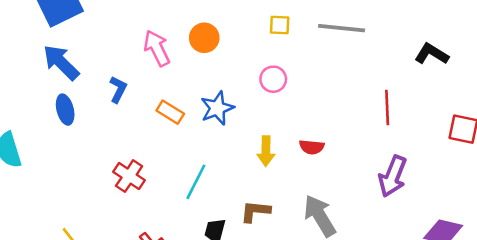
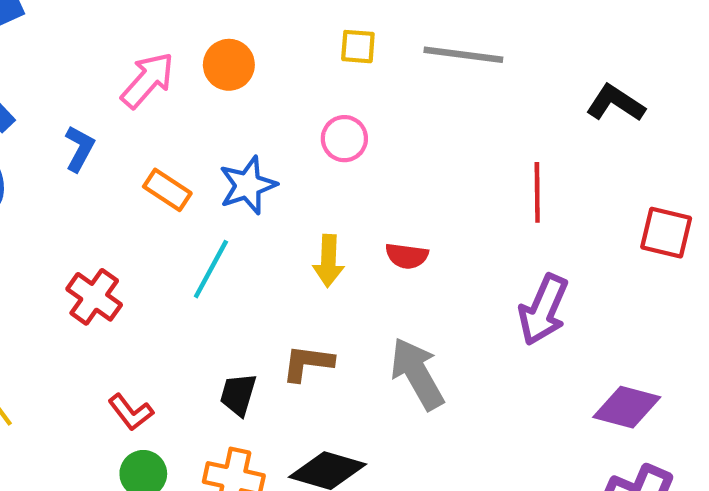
pink arrow: (157, 48) -> (148, 80), turned 66
cyan line: (196, 182) -> (211, 269), moved

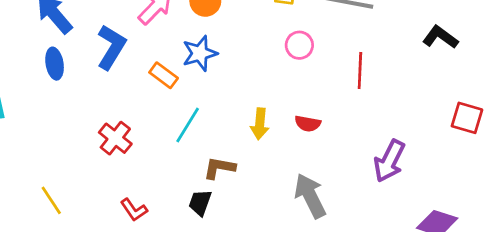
pink circle: (344, 139) -> (299, 45), moved
blue L-shape: (80, 149) -> (111, 47), size x1.6
blue star: (248, 185) -> (200, 53), moved
red line: (537, 192) -> (360, 70), moved
brown L-shape: (308, 363) -> (219, 168), moved

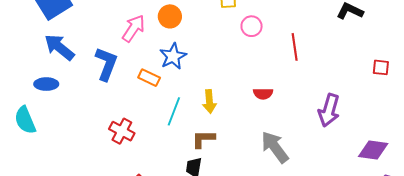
pink circle: (299, 45) -> (252, 26), moved
blue ellipse: (55, 64) -> (46, 84), moved, turned -70
red square: (467, 118) -> (381, 67), size x0.7
yellow arrow: (260, 124) -> (209, 102), moved

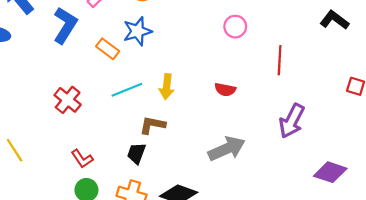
pink circle: (252, 26) -> (235, 27), moved
red line: (295, 47) -> (280, 60), moved
cyan line: (174, 111) -> (127, 90), turned 36
gray arrow: (275, 147) -> (227, 149), turned 92

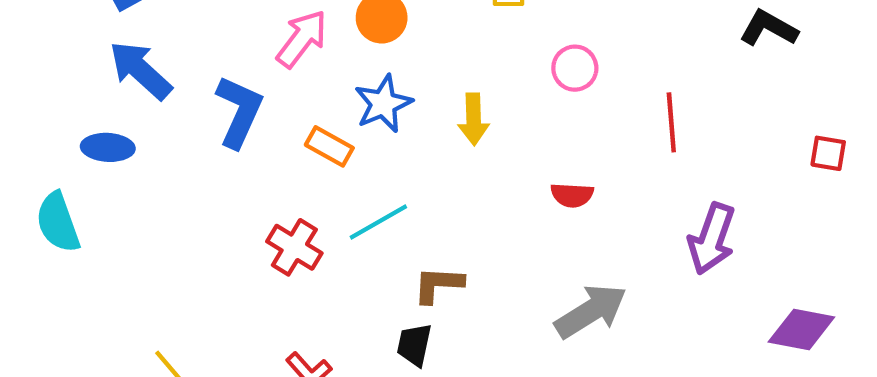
yellow arrow: (167, 87) -> (474, 119), moved
red cross: (68, 100) -> (294, 247), moved

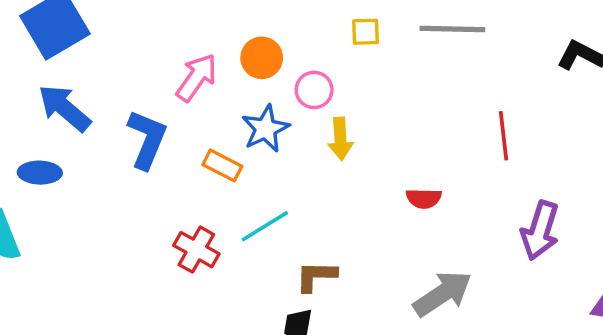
pink circle: (575, 68) -> (314, 90), moved

